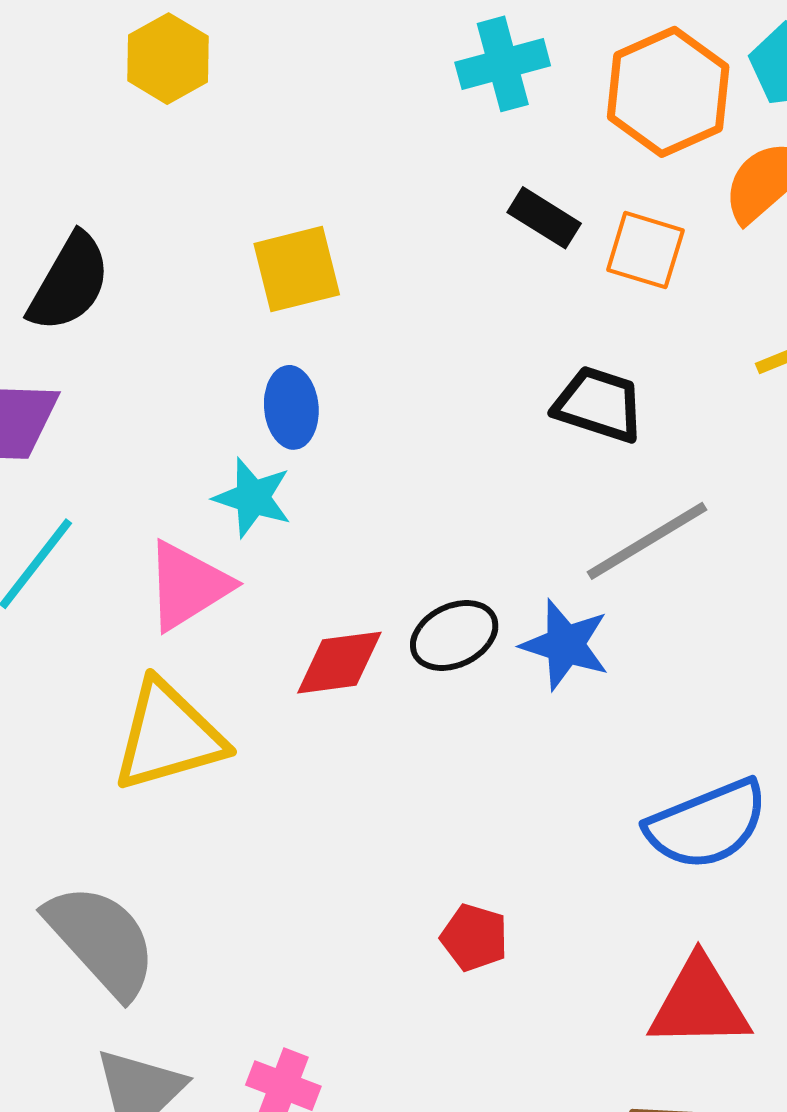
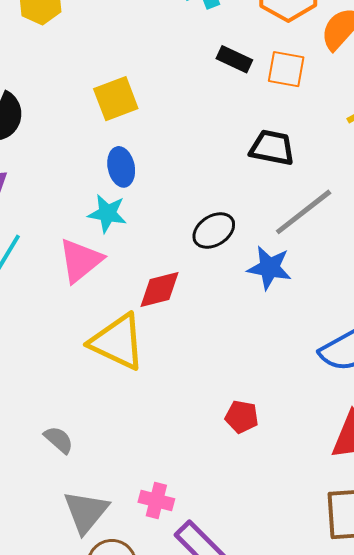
black ellipse: (454, 635) -> (214, 231), moved
yellow triangle: (168, 736) -> (117, 342), moved, turned 48
gray semicircle: (101, 940) -> (59, 440), size x0.5

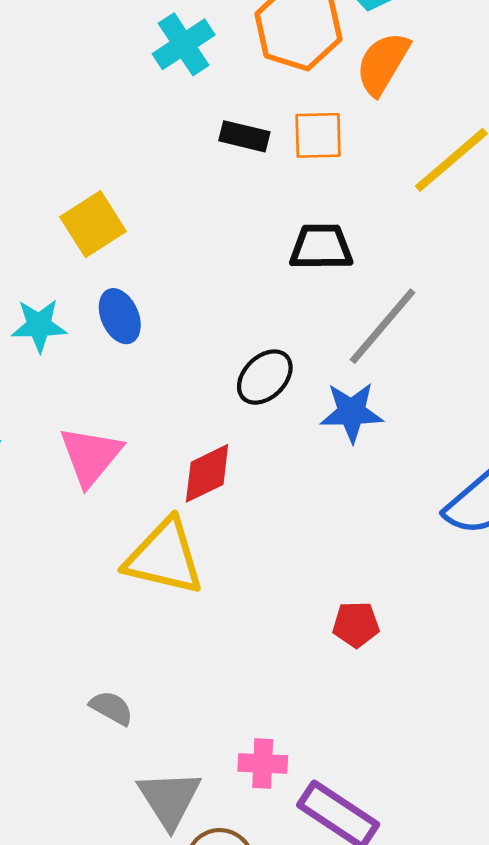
cyan star: (107, 213) -> (39, 325), moved

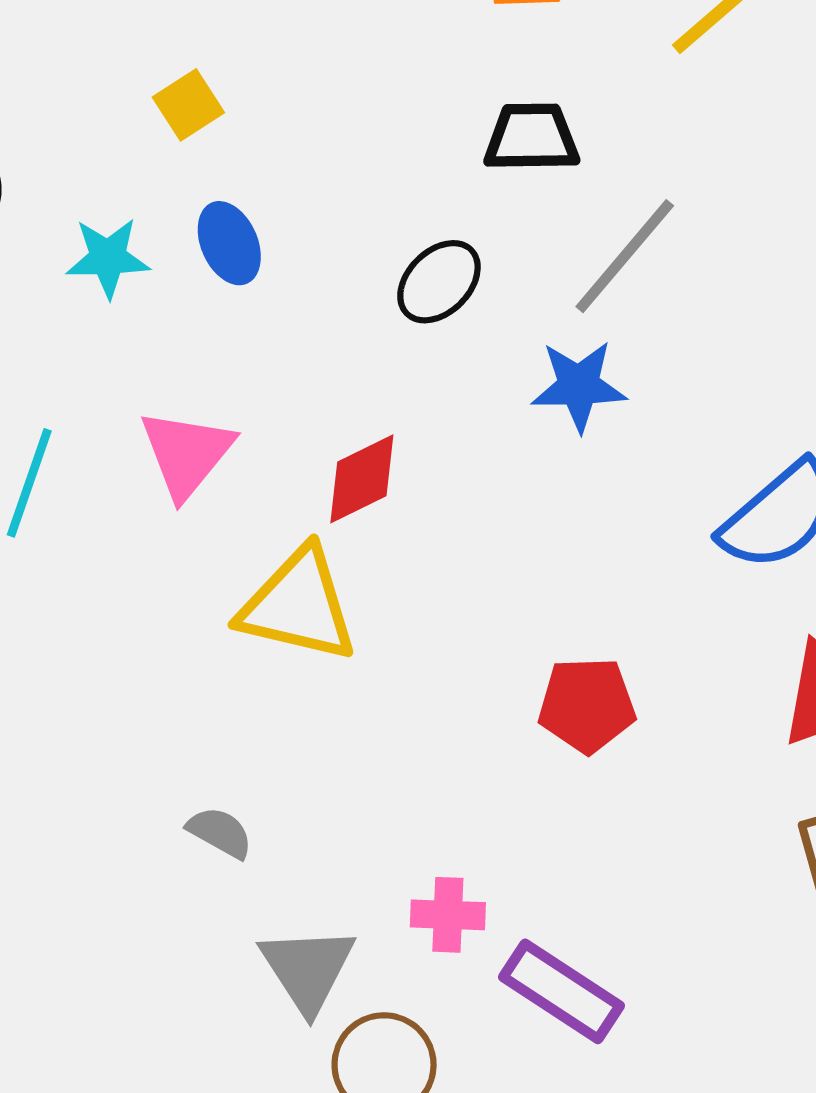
yellow square: (93, 224) -> (188, 105), size x0.7
black ellipse: (265, 377) -> (439, 282), moved
red pentagon: (356, 624) -> (587, 705), size x1.4

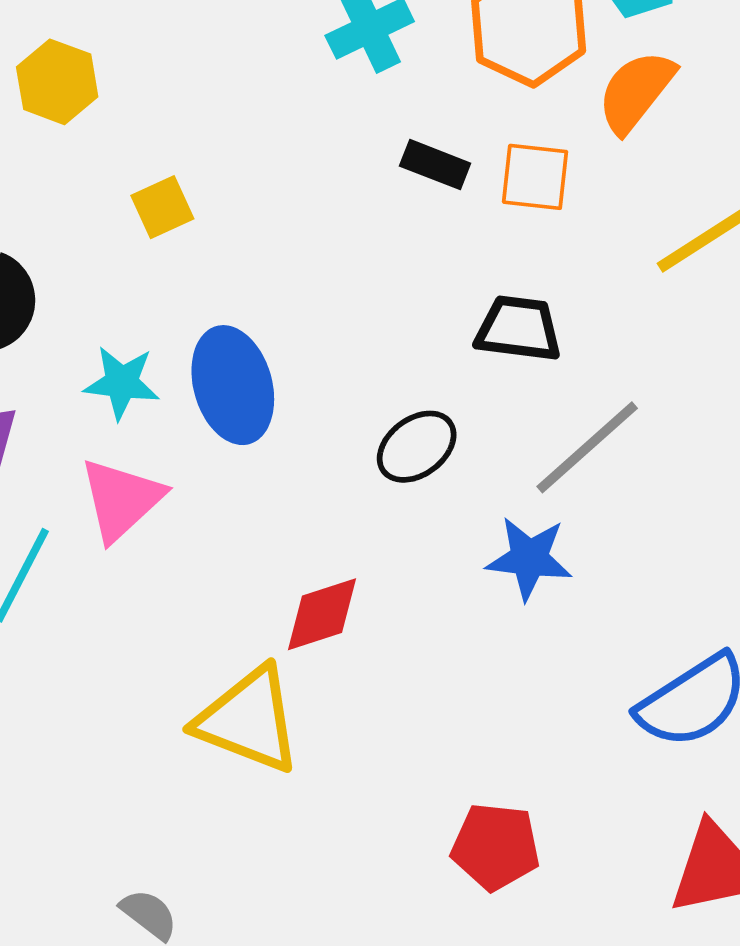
yellow square: (188, 105) -> (162, 207), moved
blue ellipse: (229, 243) -> (233, 385), size x1.5
pink triangle: (187, 454) -> (121, 500), moved

